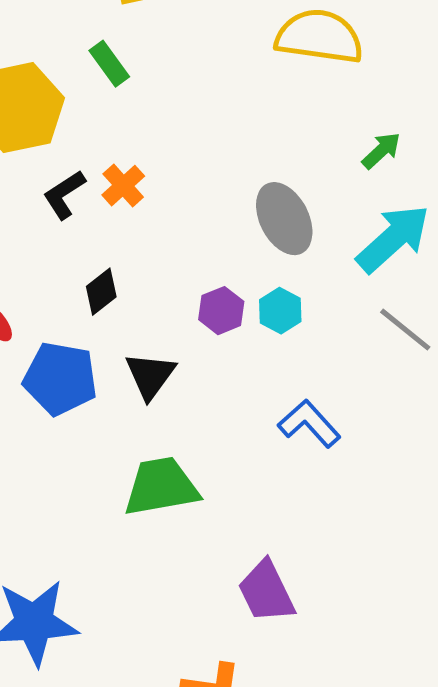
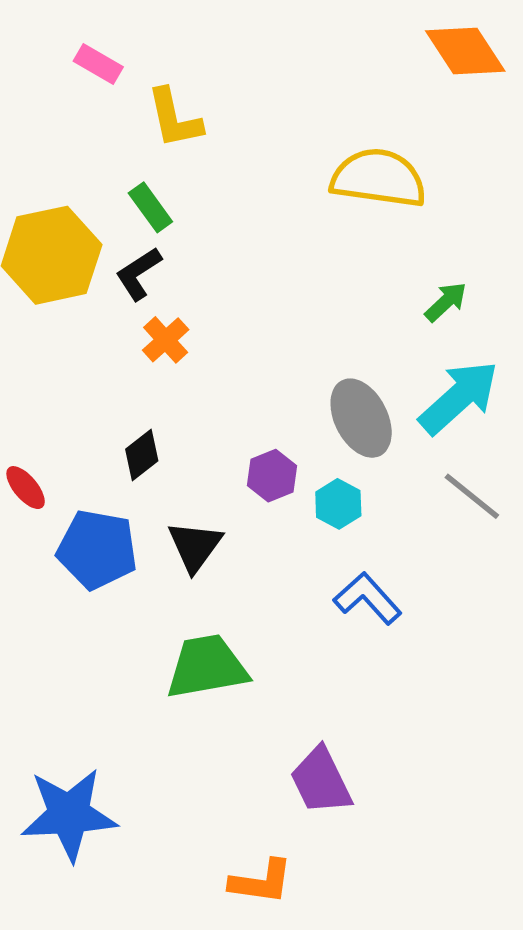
black L-shape: (64, 195) -> (138, 274), moved
gray ellipse: (284, 219) -> (361, 418), moved
cyan hexagon: (280, 311) -> (338, 504), moved

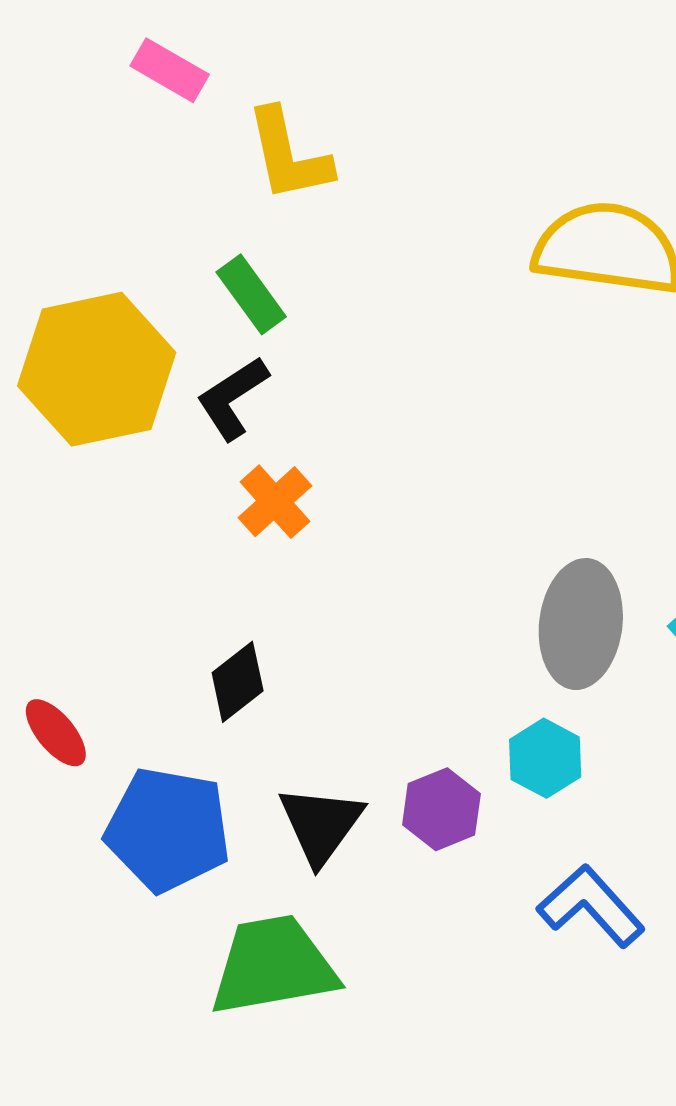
gray ellipse: (361, 418) -> (581, 624), turned 34
purple hexagon: (272, 476) -> (441, 809), moved
green trapezoid: (207, 667) -> (273, 966), moved

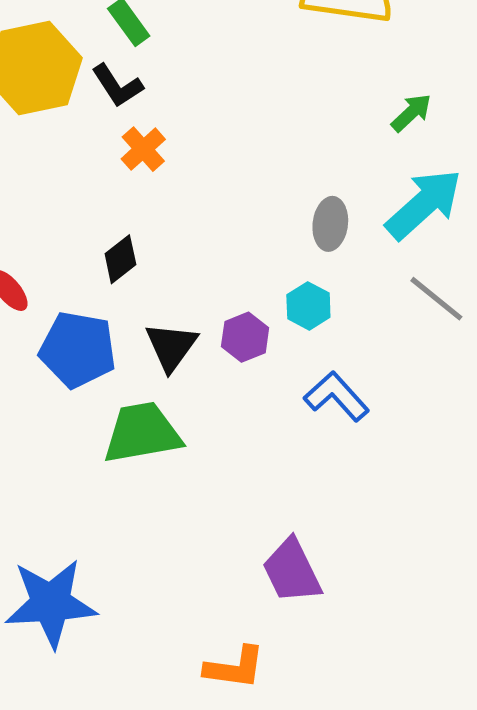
black L-shape: (232, 398) -> (117, 86), turned -90
gray ellipse: (581, 624) -> (330, 224), size x0.7

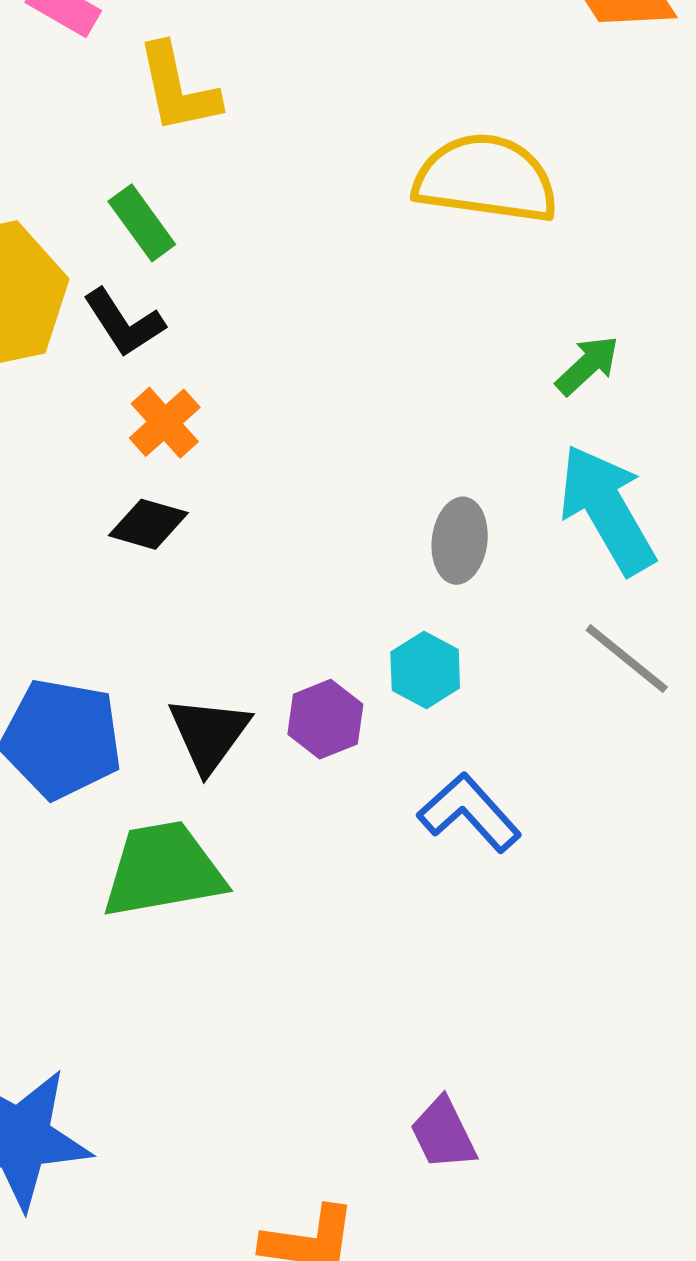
cyan arrow: (424, 204) -> (607, 509), turned -78
black diamond: (120, 259) -> (148, 524), moved, turned 54
purple trapezoid: (292, 571) -> (443, 1134), moved, size x0.7

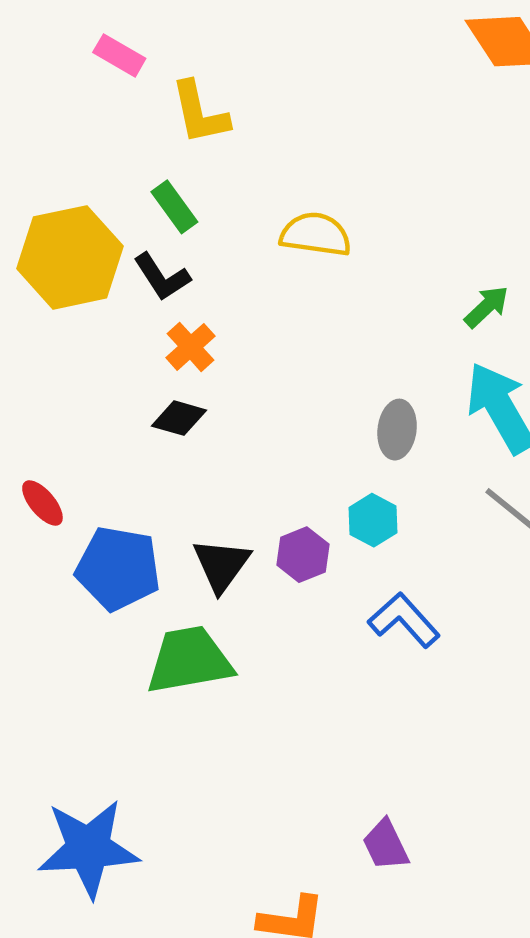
yellow semicircle: (486, 179) -> (316, 234), moved, size x0.7

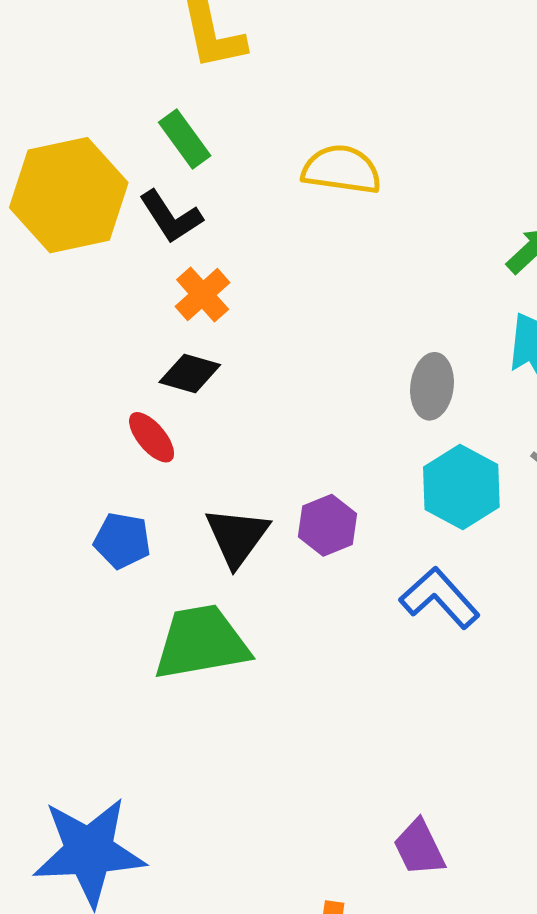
red ellipse: (42, 503) -> (152, 437), moved
cyan hexagon: (373, 520) -> (461, 487), moved, size x1.4
blue pentagon: (118, 568) -> (122, 541), size x0.6

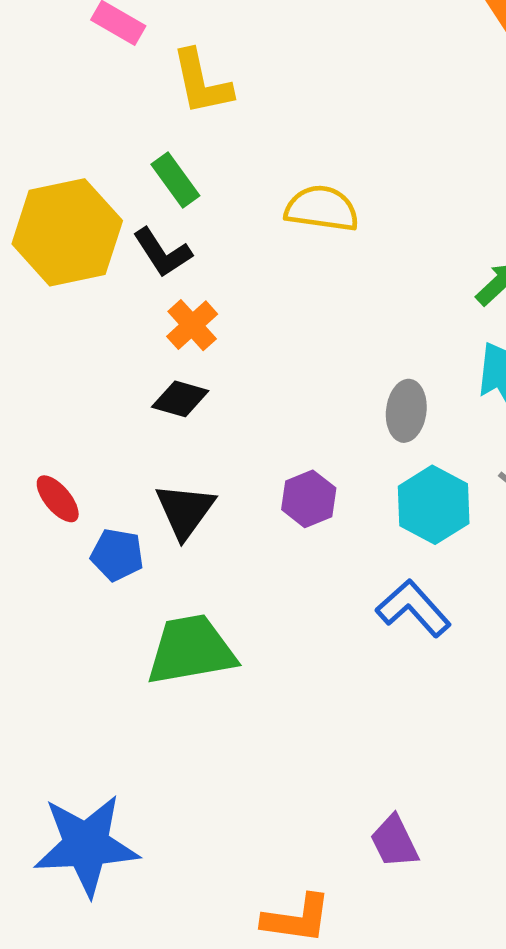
red ellipse: (152, 437) -> (58, 499), moved
purple hexagon: (327, 525) -> (309, 499), moved
black triangle: (237, 537) -> (185, 511), moved

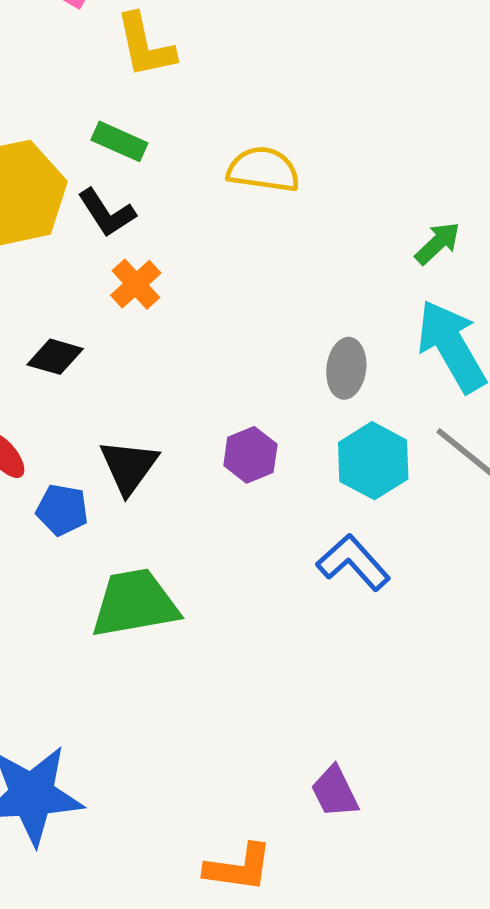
green rectangle: (175, 180) -> (119, 141), turned -30
black diamond: (180, 399) -> (55, 357), moved

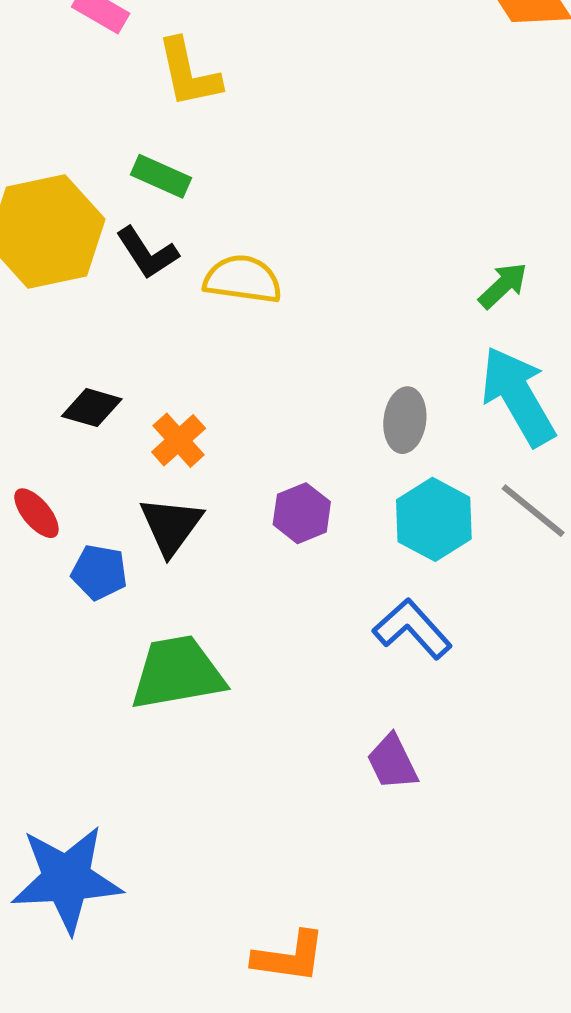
yellow semicircle: (263, 170) -> (243, 279), moved
orange cross: (136, 284) -> (179, 440), moved
purple trapezoid: (335, 792) -> (392, 762), moved

